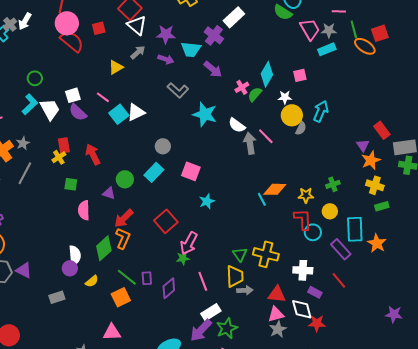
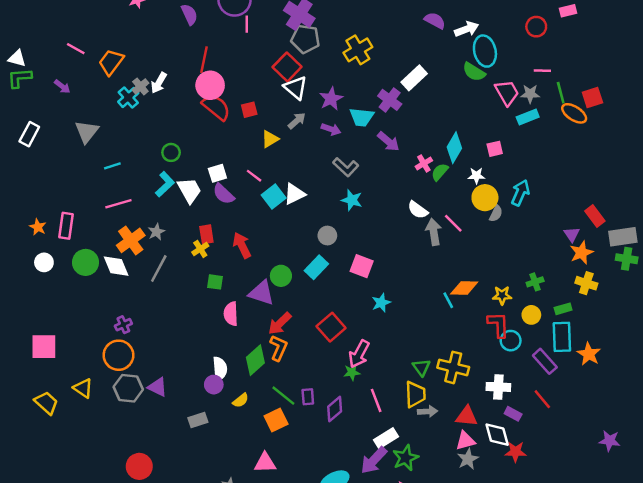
red square: (99, 28) -> (249, 110), moved
purple star: (166, 34) -> (331, 99), turned -30
cyan star: (205, 114) -> (352, 200), moved, size x0.7
purple triangle: (109, 193) -> (261, 293), size x1.6
green rectangle: (382, 206) -> (563, 309), moved

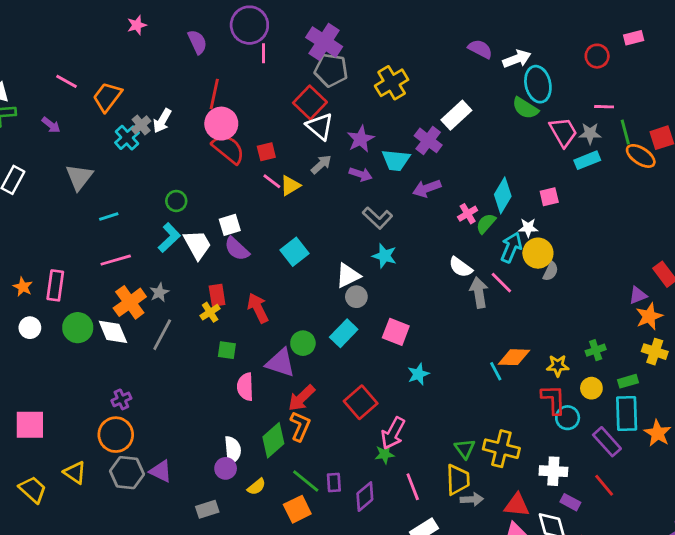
purple arrow: (388, 141) -> (427, 188), turned 120
pink line: (254, 176) -> (272, 181), moved
cyan arrow: (520, 193) -> (511, 247), moved
white triangle: (294, 194) -> (348, 276), moved
purple triangle: (572, 234) -> (638, 295), turned 42

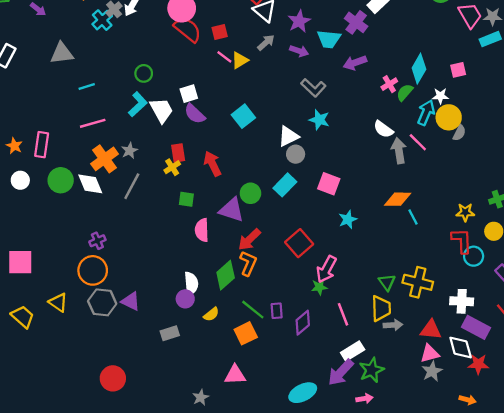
gray triangle: (79, 177) -> (62, 53), turned 45
orange diamond: (514, 357) -> (398, 199), moved
purple rectangle: (570, 502) -> (476, 327), size x1.6

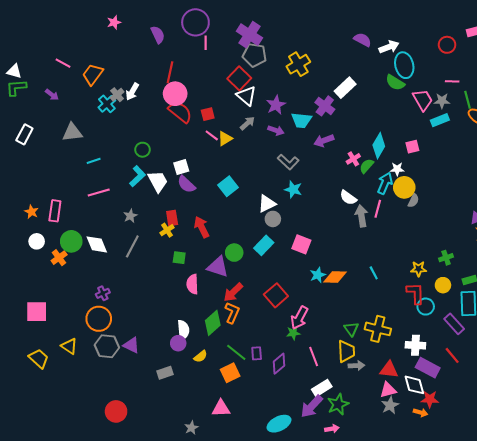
pink line: (418, 142) -> (378, 209), turned 60
orange cross: (105, 159) -> (59, 258), moved, size x0.7
orange diamond: (398, 199) -> (335, 277), moved
orange arrow: (468, 400) -> (421, 412), moved

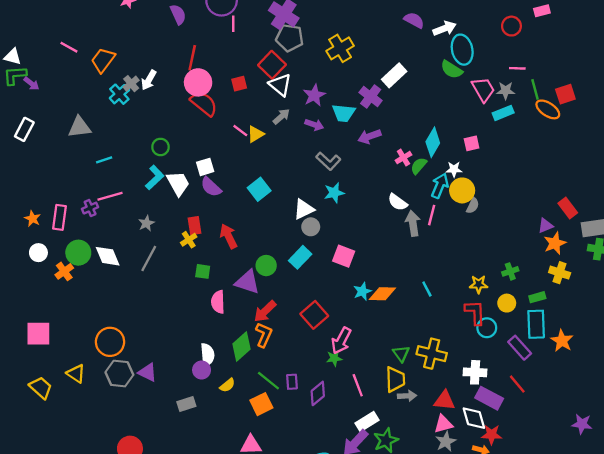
purple arrow: (52, 95) -> (31, 84), moved
red square: (208, 114) -> (239, 84), moved
cyan star: (293, 189) -> (334, 193), turned -30
purple cross: (103, 293) -> (90, 208), moved

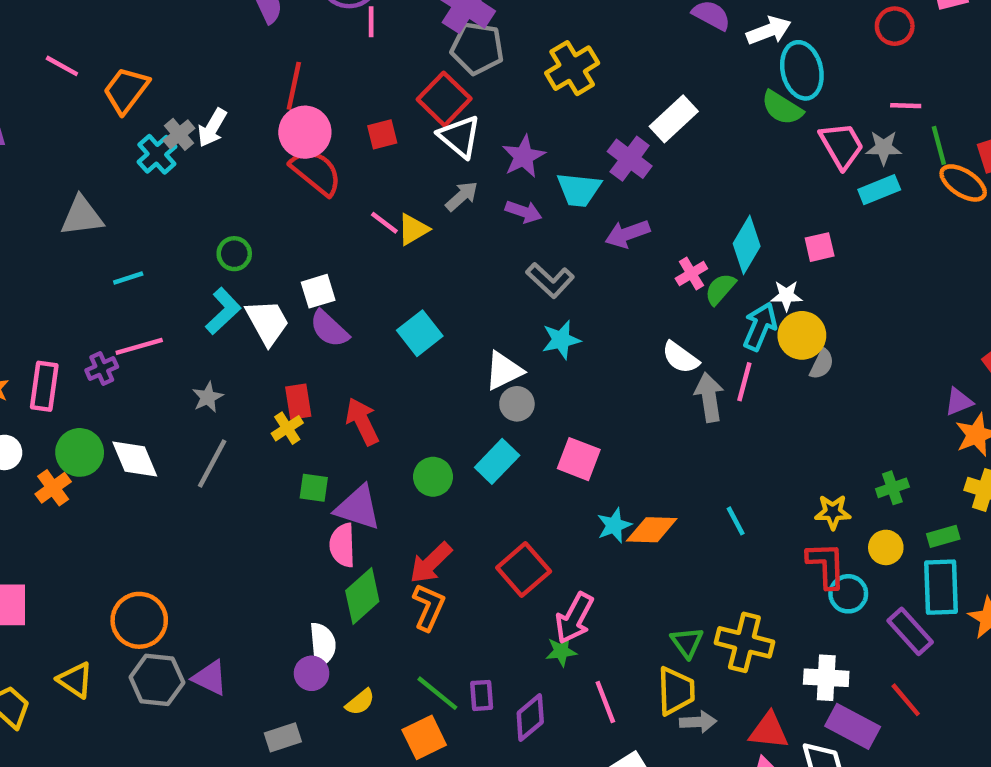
purple triangle: (247, 282) -> (358, 508), moved
green diamond: (241, 347) -> (362, 596), moved

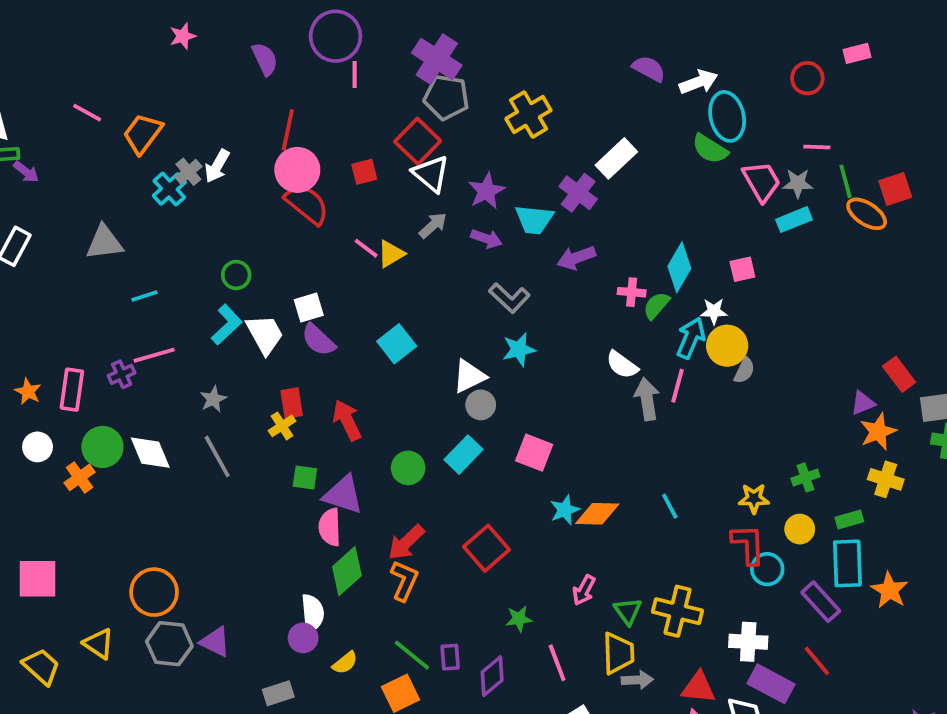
pink cross: (691, 274) -> (632, 292), turned 36
gray line: (212, 463) -> (217, 456), turned -57
pink arrow: (574, 618) -> (584, 590), moved, size x0.7

